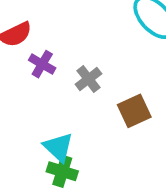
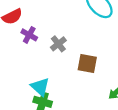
brown square: (134, 111) -> (87, 63), turned 36

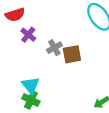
brown square: (87, 63) -> (72, 54), moved, turned -30

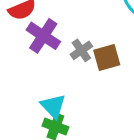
purple cross: (28, 35) -> (43, 36), size x1.5

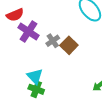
brown square: (107, 57) -> (69, 45), turned -30

